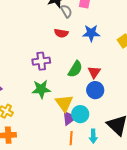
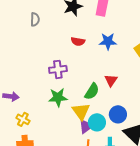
gray semicircle: (66, 11) -> (35, 19), moved, turned 32
green semicircle: (75, 69) -> (92, 91), moved
blue circle: (95, 90) -> (118, 114), moved

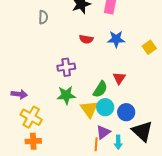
yellow cross: (23, 119) -> (31, 117), size x1.5
cyan circle: (97, 122) -> (105, 107), moved
purple triangle: (86, 126) -> (103, 132), moved

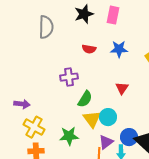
gray semicircle: (43, 17) -> (46, 27), size x1.6
green semicircle: (100, 89) -> (85, 99), moved
green star: (66, 95) -> (69, 136), moved
blue circle: (126, 112) -> (129, 137), moved

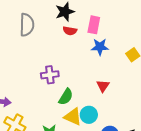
pink rectangle: (113, 15) -> (94, 25), moved
red semicircle: (89, 49) -> (70, 31), moved
yellow triangle: (92, 119) -> (73, 117), turned -30

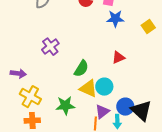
purple cross: (50, 75) -> (50, 47), moved, turned -30
red triangle: (103, 86) -> (118, 58), turned 32

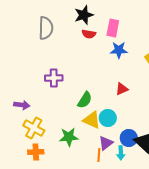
purple cross: (50, 47) -> (54, 78), turned 36

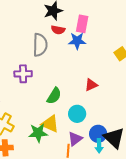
gray semicircle: (46, 28) -> (40, 45), moved
blue star: (119, 50) -> (77, 41), moved
yellow triangle: (92, 120) -> (50, 124), moved
cyan arrow: (121, 153) -> (99, 146), moved

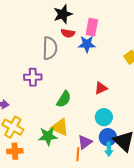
cyan circle: (77, 114) -> (104, 117), moved

